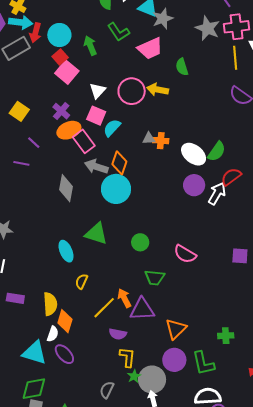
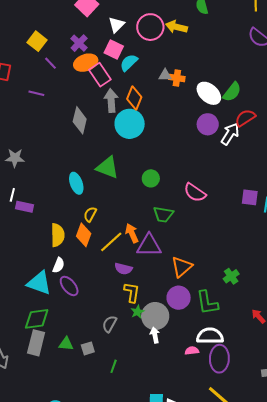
purple line: (34, 143) -> (51, 63), moved
gray arrow: (96, 167) -> (111, 100), turned 65
purple rectangle: (15, 298) -> (24, 207), moved
orange diamond: (65, 321) -> (84, 235), moved
green cross: (226, 336) -> (231, 276), turned -35

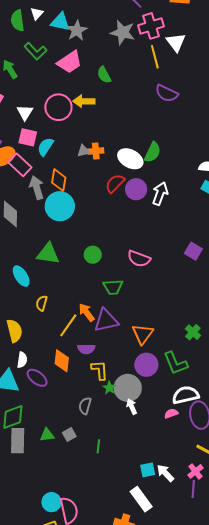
red semicircle: (245, 118) -> (115, 183), moved
purple square: (250, 197) -> (193, 251), turned 36
orange diamond: (84, 235) -> (62, 361), moved

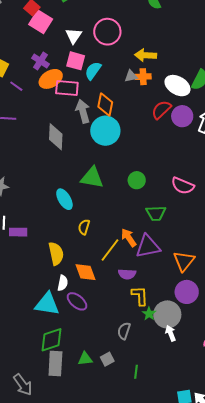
yellow arrow: (84, 101) -> (146, 55), moved
pink rectangle: (20, 165) -> (67, 88), turned -40
orange diamond: (62, 361) -> (86, 272), moved, turned -30

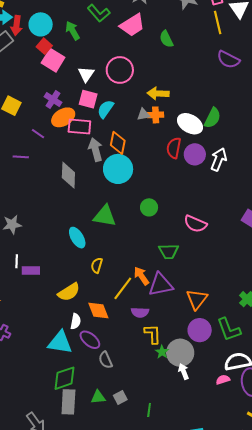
purple line: (16, 86) -> (38, 134), moved
red semicircle: (161, 110) -> (174, 148), turned -35
green circle: (137, 180) -> (149, 207), moved
yellow semicircle: (56, 254) -> (69, 292), turned 70
gray semicircle: (124, 331) -> (106, 360), moved, turned -42

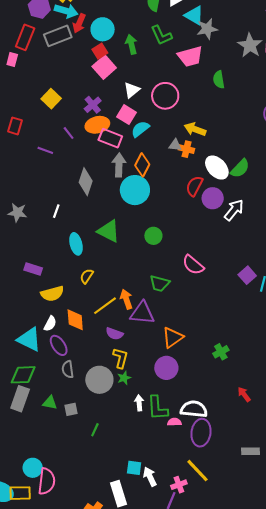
white line: (17, 261) -> (56, 211), moved
purple rectangle: (31, 271) -> (33, 269), moved
green L-shape: (229, 330) -> (158, 408), moved
gray circle: (180, 353) -> (99, 380), moved

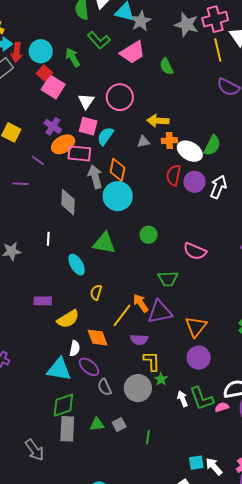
orange cross: (187, 149) -> (169, 140), moved

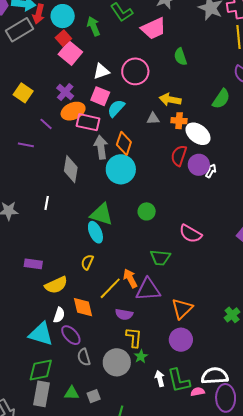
green semicircle: (166, 66) -> (180, 57), moved
white triangle: (86, 101) -> (101, 71), turned 30
green semicircle: (212, 145) -> (221, 99), moved
white arrow: (218, 187) -> (211, 171), moved, size x0.6
cyan ellipse: (77, 265) -> (95, 232), moved

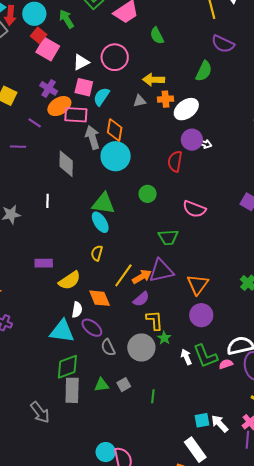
white ellipse: (198, 134) -> (186, 109), turned -65
red semicircle: (179, 156) -> (175, 161), moved
white arrow: (211, 171) -> (205, 144), turned 88
orange arrow: (130, 278) -> (142, 277), moved, turned 96
purple semicircle: (124, 314) -> (141, 299), turned -42

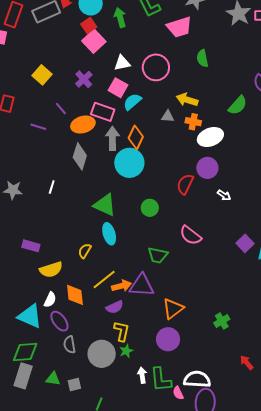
orange ellipse: (59, 106) -> (83, 125), moved
white arrow: (205, 144) -> (224, 195), moved
cyan ellipse: (100, 222) -> (109, 234), moved
pink semicircle: (226, 364) -> (178, 393), turned -112

